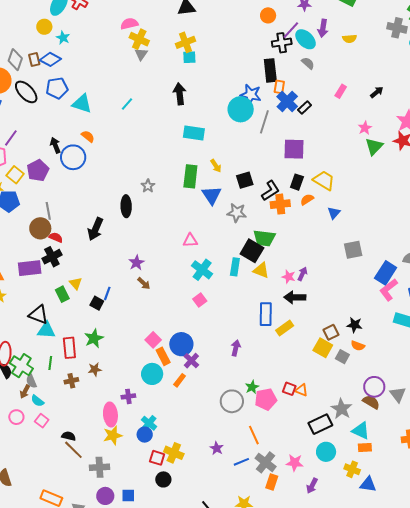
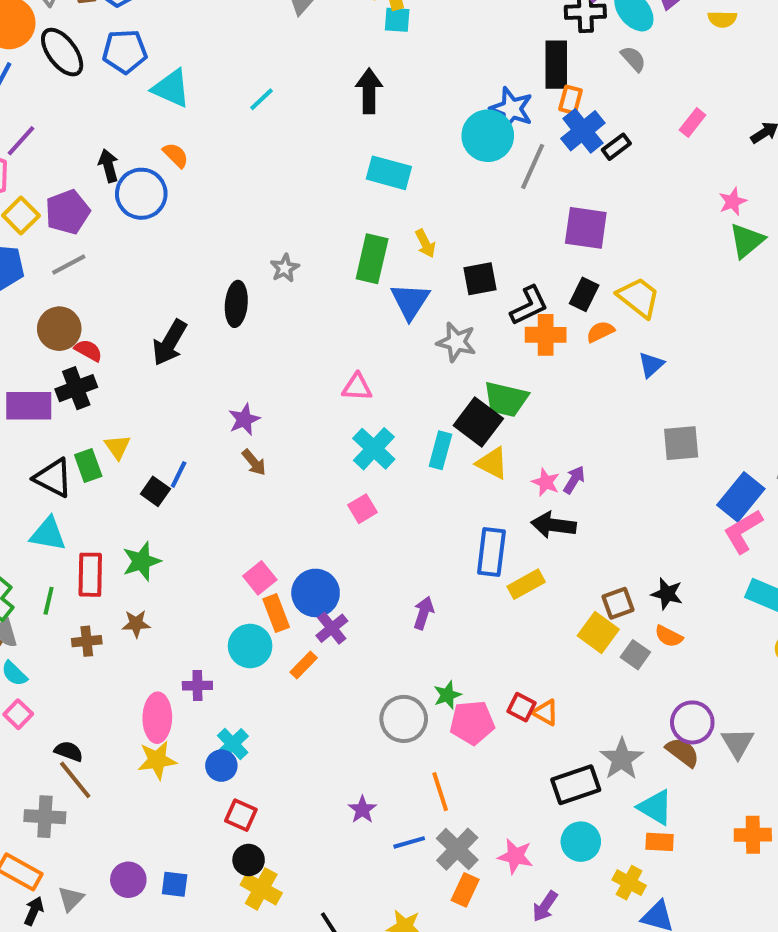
gray line: (48, 211) -> (69, 265), moved, turned 66
black triangle: (38, 315) -> (53, 478), moved
yellow cross: (174, 453) -> (261, 889), moved
gray cross: (100, 467) -> (45, 817), moved

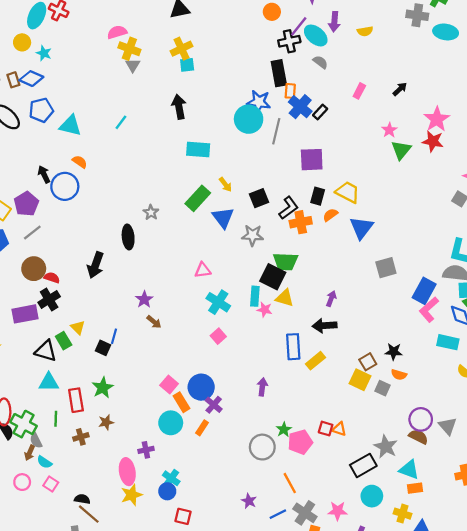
green rectangle: (372, 259) -> (198, 198), turned 40
blue triangle: (651, 365) -> (361, 228), size x1.6
pink star: (546, 482) -> (265, 310), moved

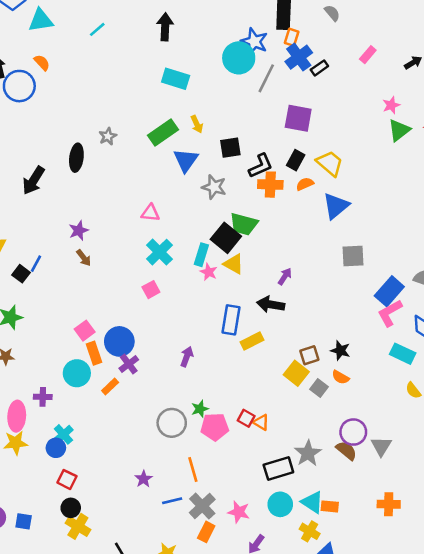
cyan triangle: (70, 126) -> (41, 20), turned -35
cyan triangle: (409, 470) -> (312, 502), moved

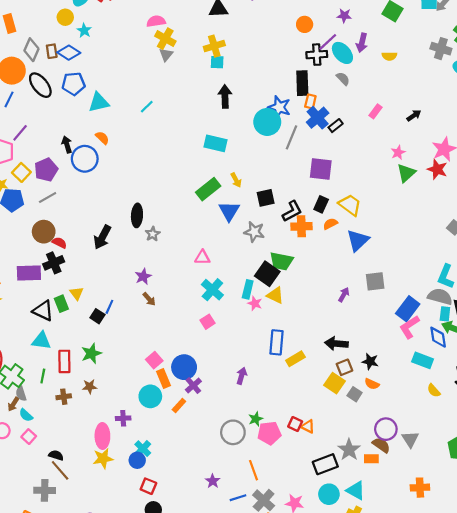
black arrow: (165, 27) -> (225, 96), moved
gray star: (108, 136) -> (153, 234), moved
purple arrow: (285, 276) -> (344, 295), moved
black arrow: (271, 304) -> (336, 344), moved
orange rectangle: (330, 506) -> (371, 459), moved

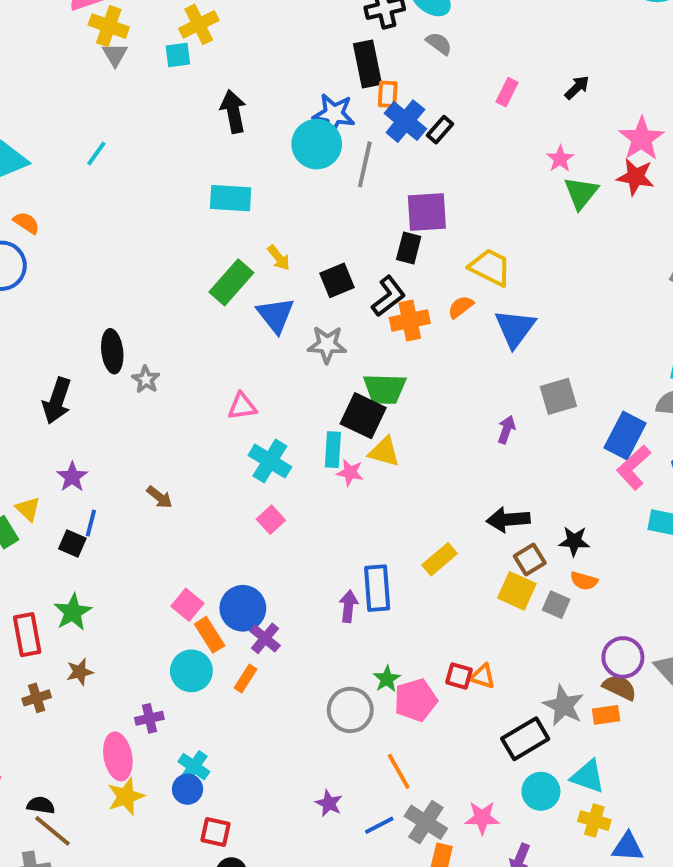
cyan square: (217, 62) -> (178, 55), moved
black rectangle: (321, 204) -> (409, 248), moved
purple star: (143, 277) -> (72, 477), moved
blue rectangle: (277, 342) -> (377, 588), moved

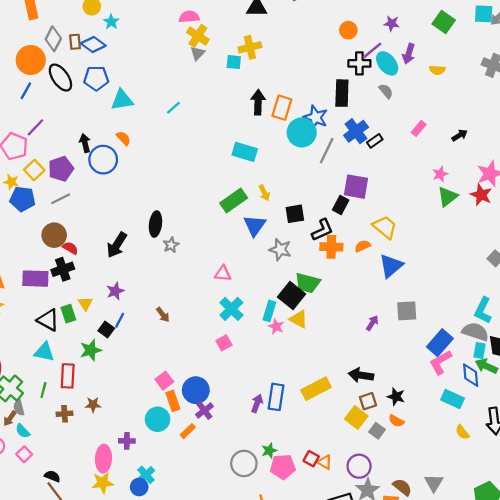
orange rectangle: (388, 94) -> (282, 108), moved, size x1.5
yellow rectangle: (440, 559) -> (316, 389), size x1.4
green star: (73, 612) -> (91, 350), moved
purple circle: (623, 657) -> (359, 466), moved

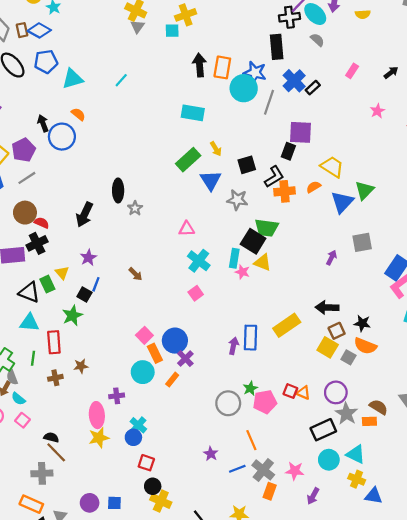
green triangle: (447, 197) -> (364, 190), moved
orange semicircle: (396, 421) -> (365, 346), size x1.5

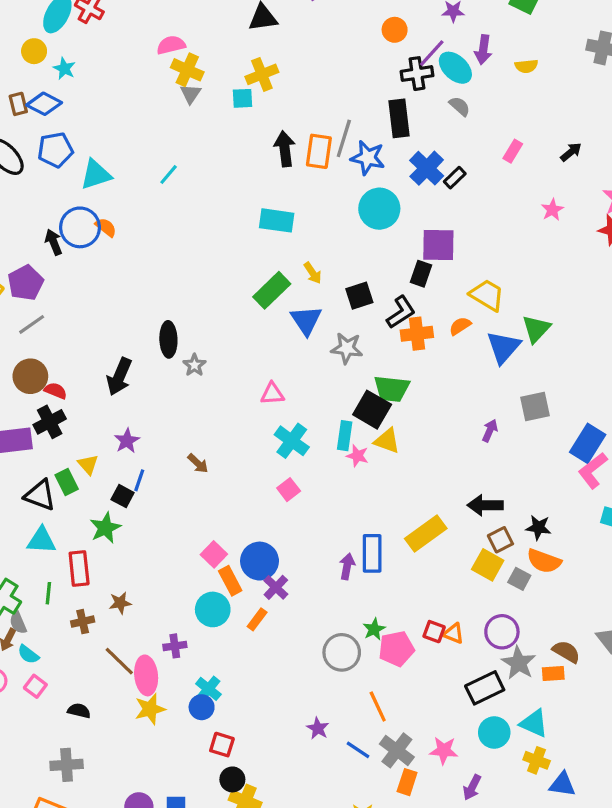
cyan circle: (244, 88) -> (379, 209), moved
gray line: (269, 102) -> (344, 138), moved
blue circle: (62, 137) -> (80, 227), moved
brown line: (56, 452) -> (119, 661), moved
blue line: (237, 469) -> (358, 750), turned 56

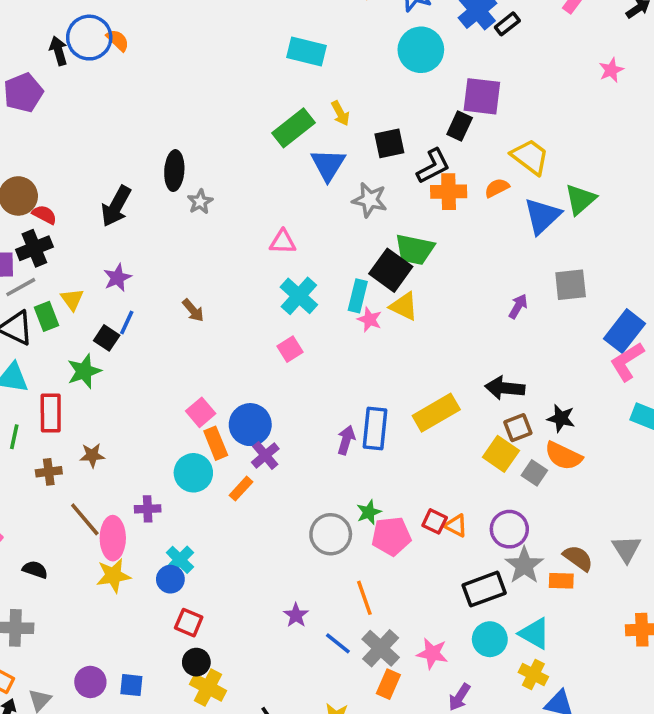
gray line: (32, 324) -> (21, 287), moved

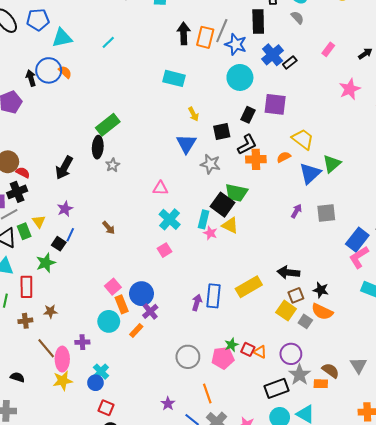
pink star: (611, 70) -> (350, 89), size x1.5
black rectangle: (460, 126) -> (248, 115), moved
green rectangle: (293, 128) -> (108, 125), moved
purple arrow: (518, 306) -> (296, 211), moved
green star: (369, 512) -> (232, 345), moved

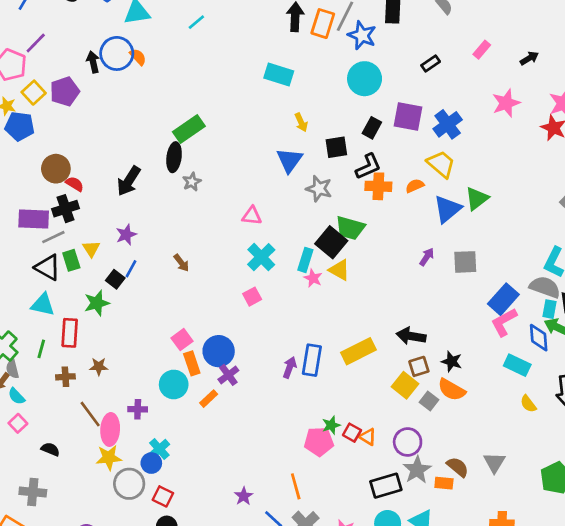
blue cross: (273, 55) -> (448, 124), moved
gray circle: (188, 357) -> (129, 484), moved

